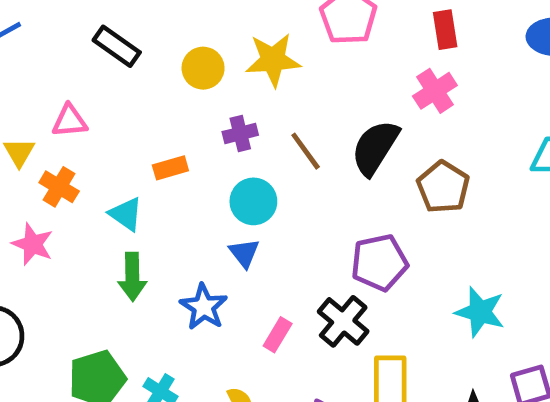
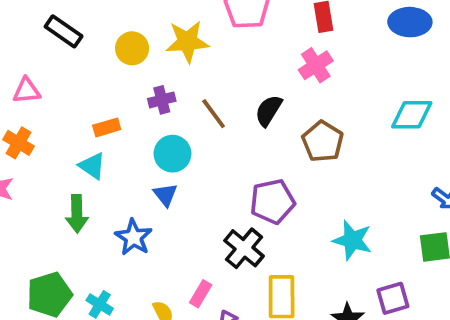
black semicircle: (375, 148) -> (269, 111), size x0.7
cyan triangle: (126, 214) -> (92, 166), moved
pink rectangle: (278, 335) -> (201, 294), moved

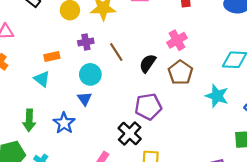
pink cross: (316, 65) -> (177, 40), moved
black semicircle: (269, 111) -> (148, 63), moved
green arrow: (77, 214) -> (29, 120), moved
cyan star: (352, 240) -> (217, 96), moved

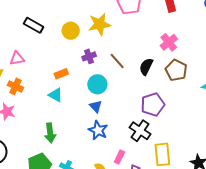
blue star: (64, 123) -> (98, 130), moved

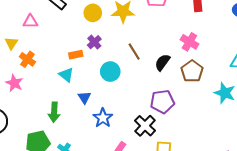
pink cross: (169, 42) -> (189, 42), turned -30
purple cross: (89, 56) -> (94, 42), moved, turned -32
pink triangle: (17, 58) -> (30, 22), moved
blue triangle: (96, 106) -> (84, 97), moved

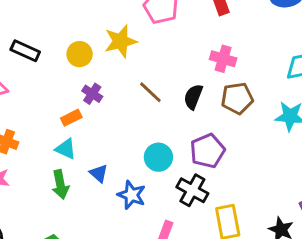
brown pentagon: (192, 71) -> (237, 98), turned -30
cyan circle: (110, 72) -> (158, 157), moved
green arrow: (54, 112) -> (60, 184), moved

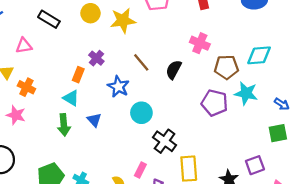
yellow circle: (80, 54) -> (90, 13), moved
brown pentagon: (237, 98) -> (226, 67), moved
orange rectangle: (71, 118) -> (78, 75), turned -48
purple pentagon: (207, 151) -> (215, 103), moved, turned 30
blue star: (132, 195) -> (118, 87), moved

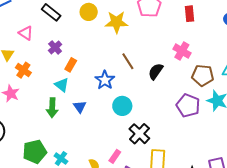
pink triangle: (24, 46) -> (26, 33), turned 35
purple cross: (96, 58) -> (55, 47), moved

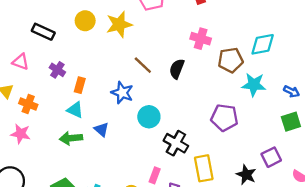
purple pentagon: (188, 106) -> (224, 118), moved
green arrow: (52, 108) -> (71, 138), turned 96

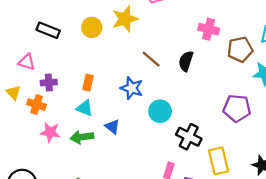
yellow circle: (85, 21) -> (92, 27), moved
purple cross: (57, 70) -> (49, 82), moved, turned -35
pink star: (21, 134) -> (50, 132), moved

